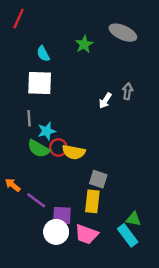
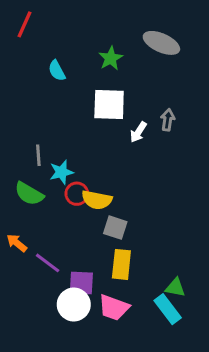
white square: (40, 83) -> (109, 104), moved
green semicircle: (38, 149) -> (29, 194), moved
gray square: (98, 179) -> (115, 228), moved

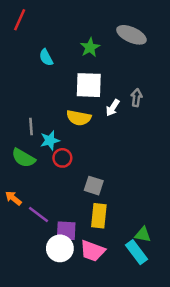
yellow semicircle: (97, 200) -> (79, 118), moved

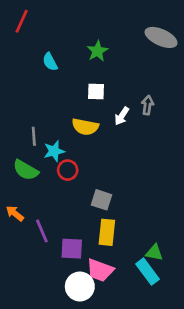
gray ellipse: (131, 35) -> (161, 37), moved
white square: (89, 85) -> (96, 92), size x0.6
purple line: (39, 214) -> (42, 231), turned 30
white circle: (60, 248) -> (80, 286), moved

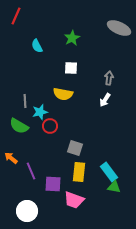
white arrow: (122, 116) -> (105, 100), moved
cyan rectangle: (147, 272) -> (109, 172), moved
white circle: (80, 286) -> (27, 211), moved

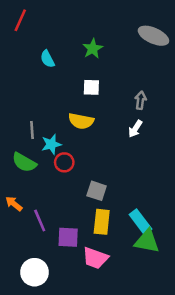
green triangle: (114, 187) -> (147, 241), size x1.5

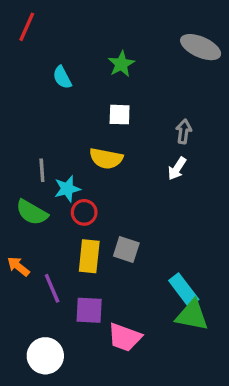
yellow rectangle: (102, 222) -> (89, 256), moved

